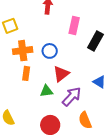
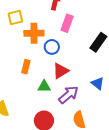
pink rectangle: (74, 25) -> (67, 23), moved
orange cross: (23, 51) -> (34, 33), moved

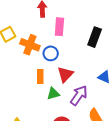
orange cross: (34, 33) -> (30, 45), turned 36
orange rectangle: (26, 67) -> (40, 76), moved

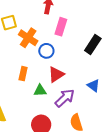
orange rectangle: (40, 76) -> (23, 74), moved

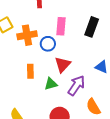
pink rectangle: (61, 27) -> (61, 26), moved
orange cross: (28, 38) -> (27, 35), turned -30

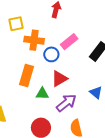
pink rectangle: (61, 26) -> (69, 42), turned 30
orange rectangle: (30, 71) -> (26, 75), size x1.5

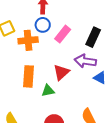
blue circle: (51, 54) -> (43, 25), moved
purple arrow: (66, 103) -> (85, 61), moved, turned -120

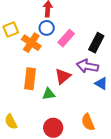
orange cross: (28, 40) -> (31, 43), turned 36

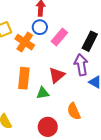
purple arrow: (87, 66) -> (81, 65), turned 70
orange semicircle: (88, 122) -> (74, 111), moved

